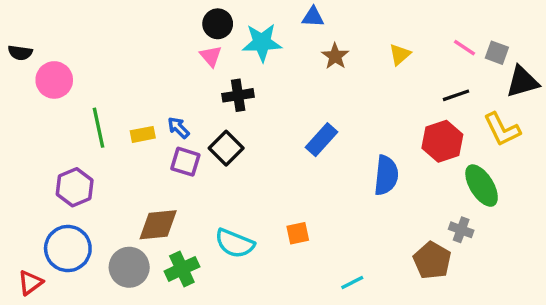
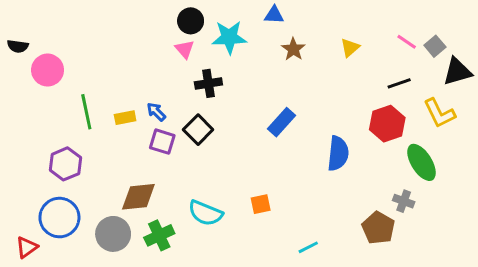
gray square: (497, 53) -> (435, 46), turned 30

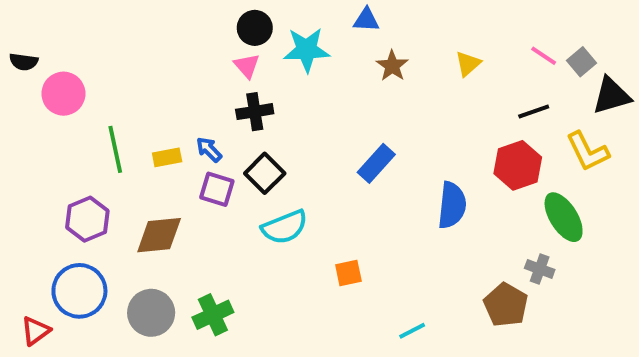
black cross: (208, 83) -> (255, 112), moved
brown diamond: (138, 197) -> (159, 235), moved
cyan semicircle: (205, 213) -> (285, 227), moved, turned -44

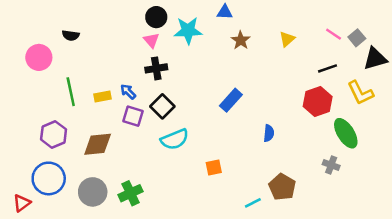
black semicircle: (24, 62) -> (71, 35), moved
blue semicircle: (452, 205) -> (269, 133), moved, size x0.6
brown pentagon: (506, 305) -> (282, 187), moved

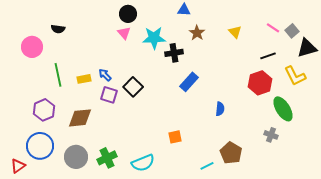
cyan star: (188, 31) -> (154, 38), moved
yellow triangle: (287, 39) -> (235, 32), turned -32
black cross: (156, 68) -> (174, 53), moved
cyan semicircle: (175, 139) -> (143, 163), moved

